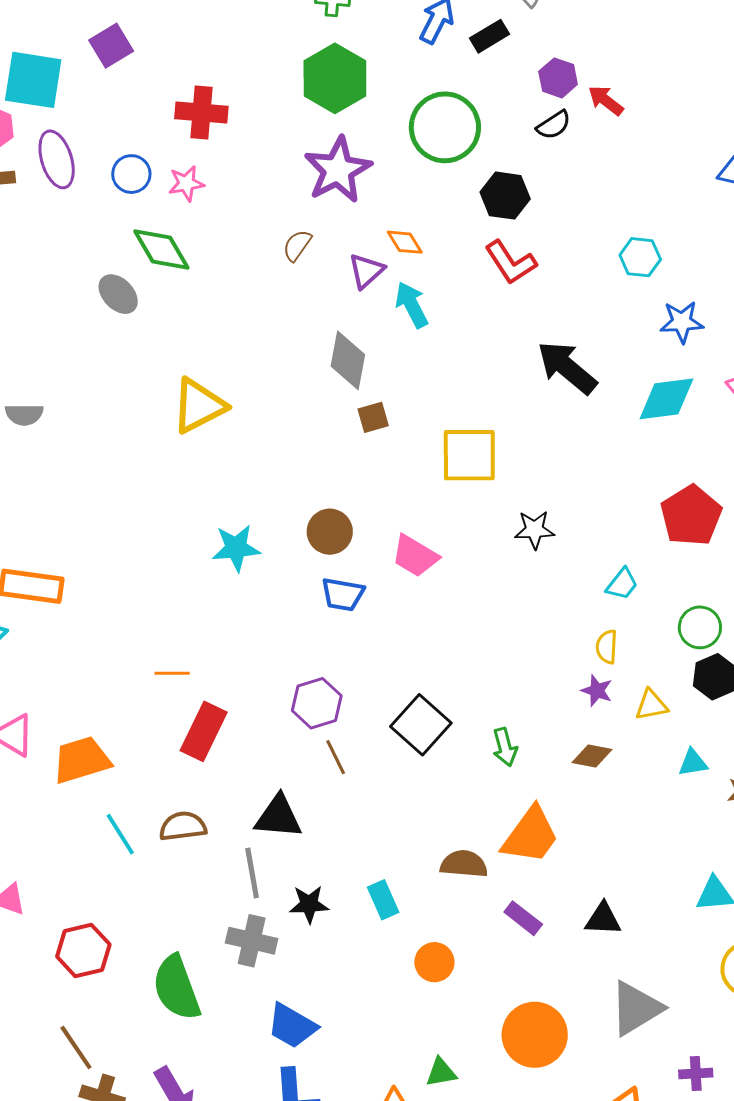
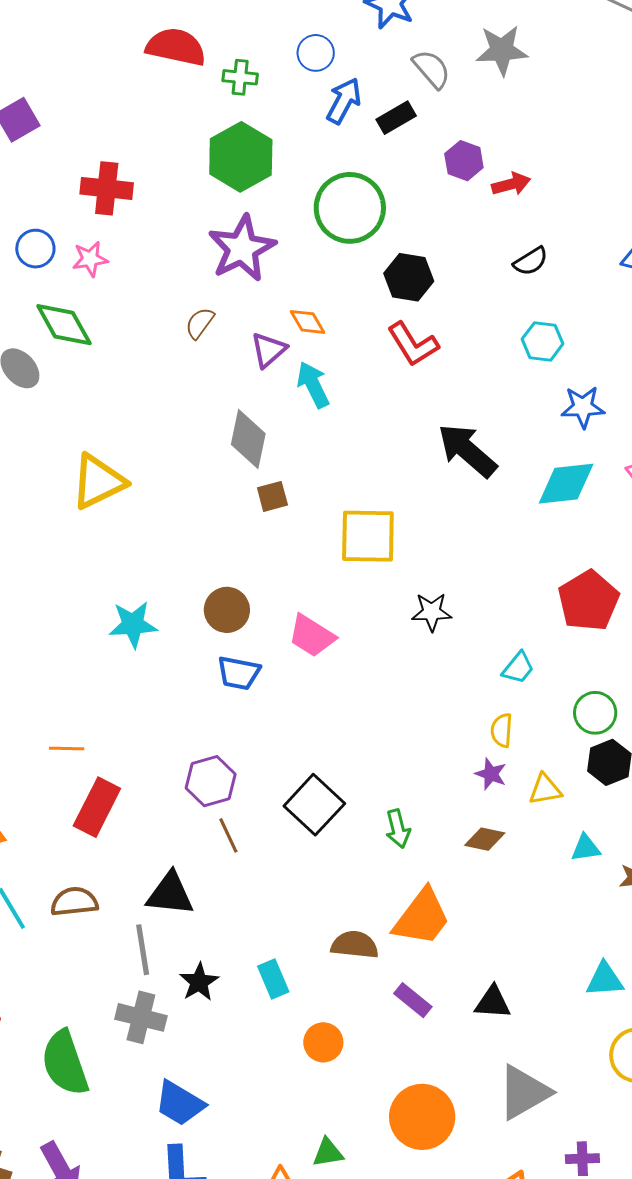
red arrow: (606, 100) -> (511, 184), turned 126
black semicircle: (554, 125) -> (531, 261), moved
black star: (309, 904) -> (199, 982), turned -30

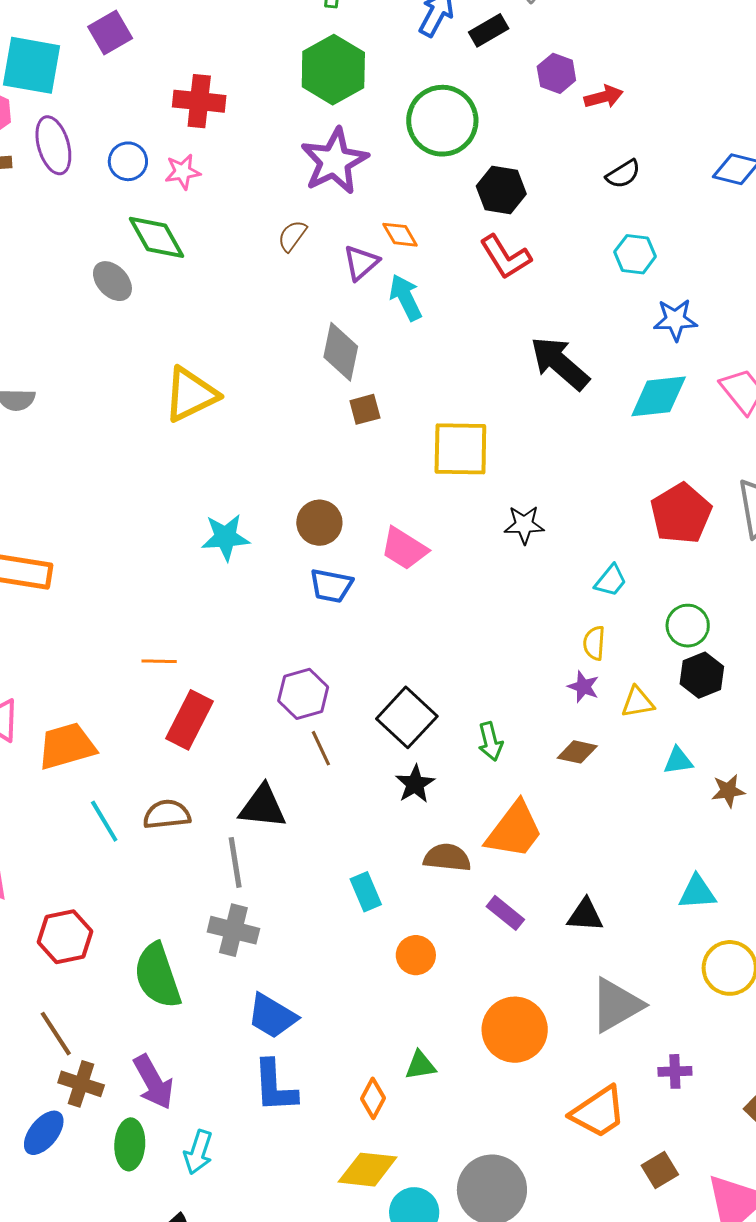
black star: (199, 982) -> (415, 784), moved

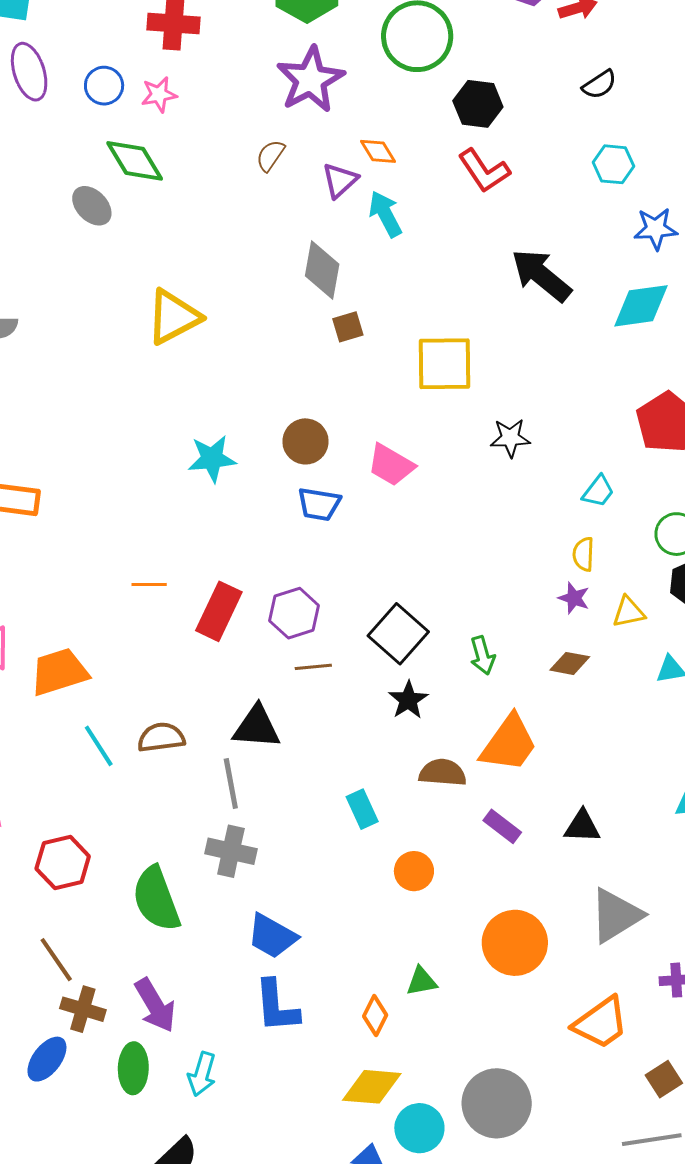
red rectangle: (189, 720) -> (219, 611), moved
brown line: (321, 748) -> (313, 667), turned -69

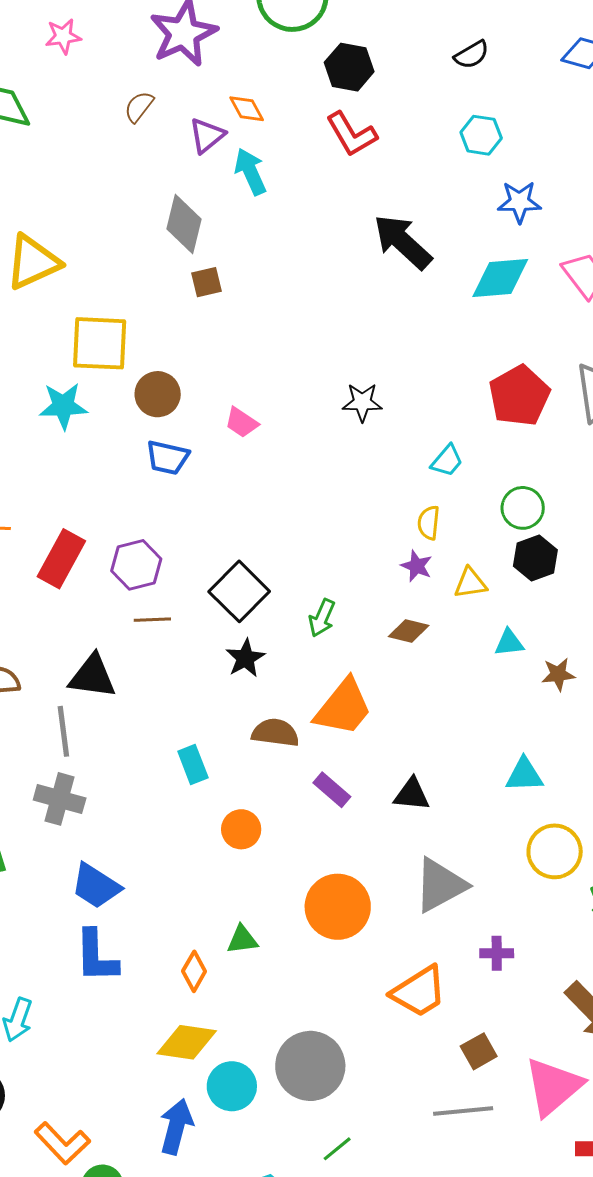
pink star: (159, 94) -> (63, 36), moved
yellow square: (444, 364) -> (100, 343), moved
pink trapezoid: (391, 465) -> (242, 423), size x0.7
green arrow: (482, 655) -> (322, 618), turned 36

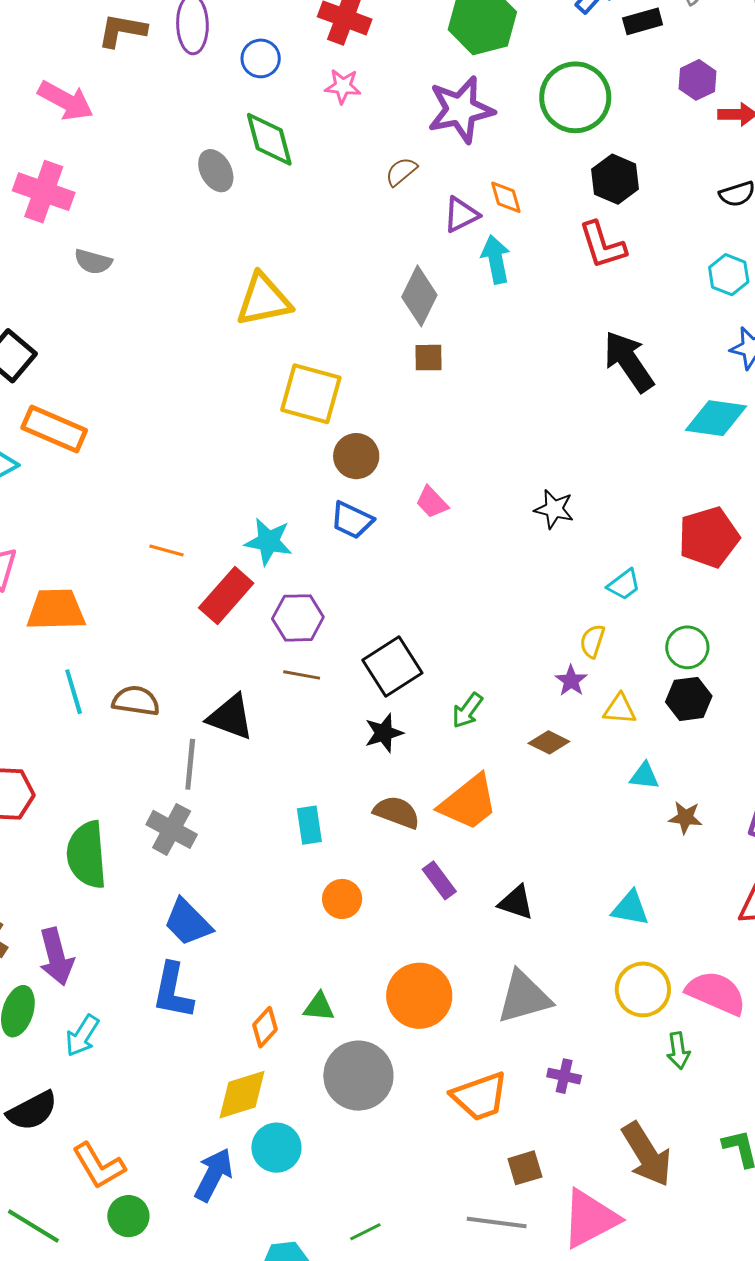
cyan star: (63, 406) -> (268, 542), moved
yellow diamond: (187, 1042) -> (242, 1095), turned -38
gray circle: (310, 1066) -> (358, 1076), moved

